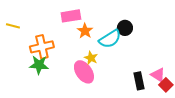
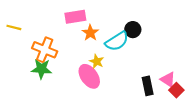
orange cross: (42, 47) -> (45, 50), turned 35

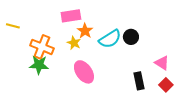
black circle: (133, 30) -> (131, 37), moved
yellow star: (97, 61) -> (74, 43), moved
pink triangle: (168, 80) -> (162, 63), moved

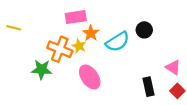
black circle: (131, 37) -> (144, 30), moved
orange cross: (42, 47) -> (60, 49), moved

